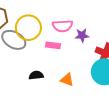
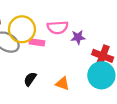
pink rectangle: (53, 45) -> (37, 42), moved
black semicircle: (36, 75) -> (30, 79), turned -48

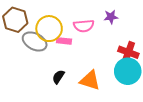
purple star: (78, 37) -> (111, 17), moved
orange triangle: (62, 84) -> (90, 80), size x1.5

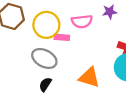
gray ellipse: (35, 41) -> (44, 58), moved
black semicircle: (58, 77) -> (45, 84), moved

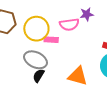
purple star: (110, 12) -> (87, 14), moved
black semicircle: (45, 84) -> (39, 76), moved

